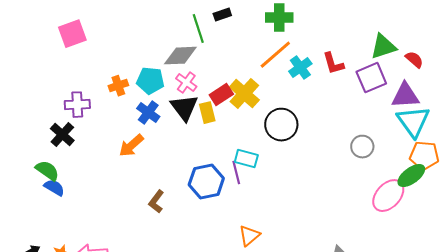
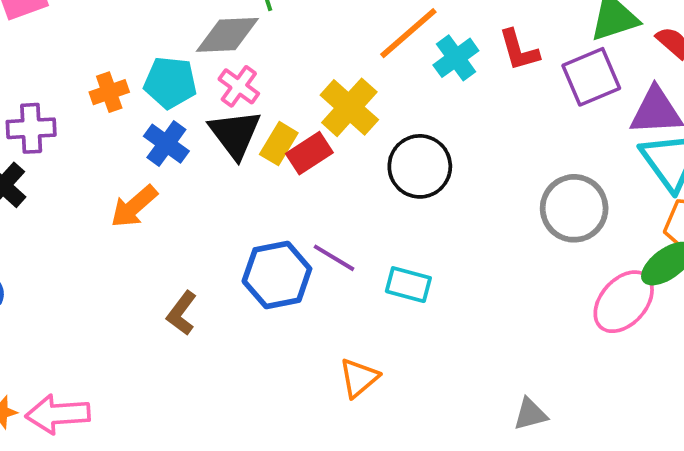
red rectangle: (221, 95) -> (309, 153), moved
yellow rectangle: (207, 113) -> (279, 144), turned 45
gray circle: (362, 147) -> (574, 208), size x1.5
cyan rectangle: (246, 159) -> (408, 285), moved
purple line: (236, 173) -> (334, 258), turned -45

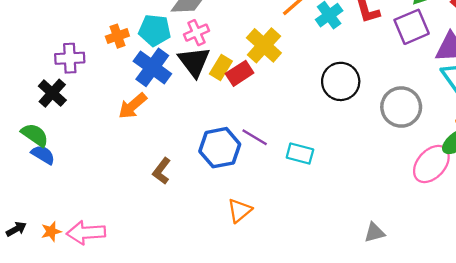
pink cross: (239, 86) -> (196, 33), turned 30
blue cross: (166, 144) -> (152, 67), size x1.4
black circle: (420, 166) -> (341, 81), moved
orange triangle: (359, 378) -> (240, 211), moved

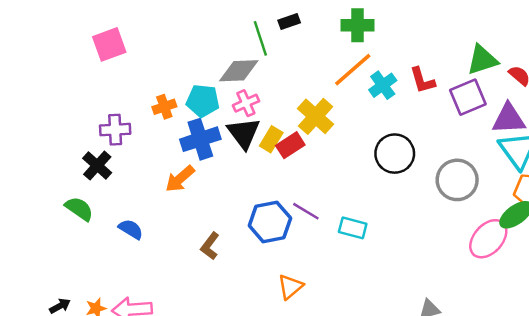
blue cross: (152, 67) -> (200, 139), turned 36
blue semicircle: (43, 155) -> (131, 229), moved

